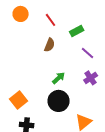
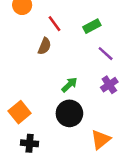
red line: (51, 20) -> (54, 24), moved
brown semicircle: (50, 45) -> (45, 46), moved

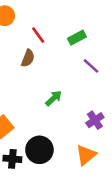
purple cross: (109, 85) -> (95, 120), moved
black circle: (69, 113) -> (39, 150), moved

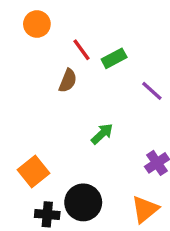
green rectangle: (77, 38) -> (114, 58), moved

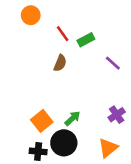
brown semicircle: (68, 81) -> (60, 63), moved
green arrow: (102, 134) -> (72, 118), moved
orange square: (33, 172) -> (42, 121), moved

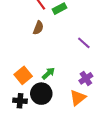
purple line: (113, 63) -> (84, 43), moved
purple cross: (117, 115) -> (86, 78), moved

